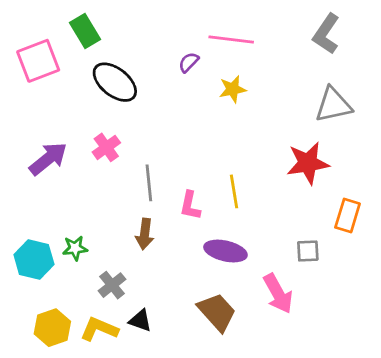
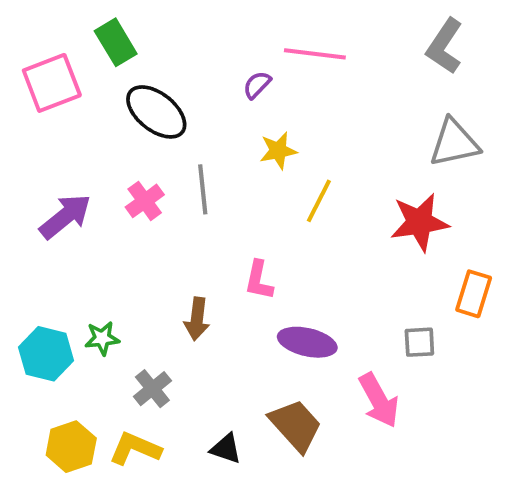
yellow star: (233, 89) -> (278, 151), moved
gray line: (149, 183) -> (203, 189), moved
yellow line: (234, 191) -> (319, 201), moved, turned 36
black triangle: (140, 321) -> (226, 449), moved

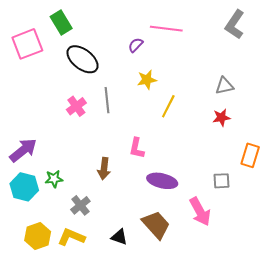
gray triangle: (454, 143) -> (225, 86), moved, size x0.7
purple arrow: (65, 216) -> (23, 150), moved
red star: (419, 222) -> (221, 117), size x0.6

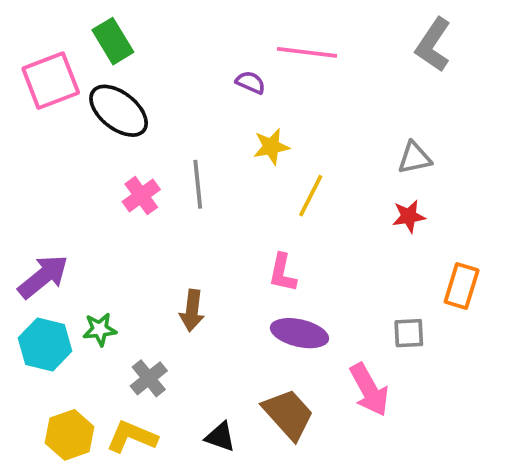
purple semicircle: (136, 45) -> (250, 82), turned 70
black ellipse: (83, 59) -> (119, 111), moved
pink L-shape: (137, 148) -> (283, 273), moved

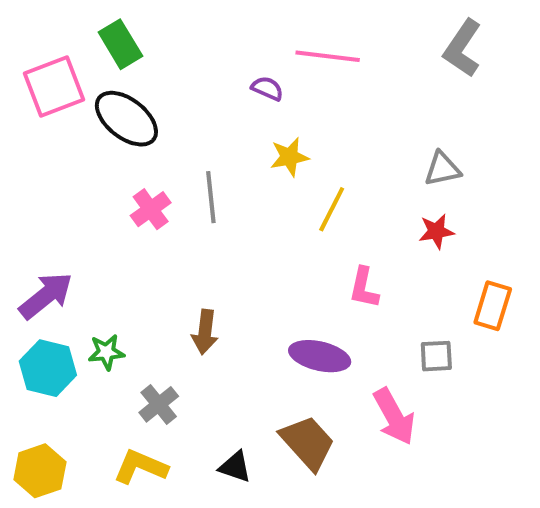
pink L-shape: (283, 273) -> (364, 288), moved
yellow hexagon: (70, 435) -> (40, 471), moved

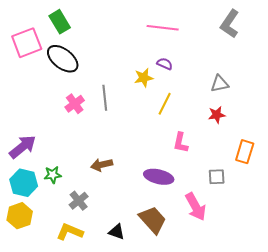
purple semicircle: (267, 88) -> (165, 64), moved
brown arrow: (205, 332) -> (102, 165), turned 70
yellow hexagon: (40, 471) -> (20, 216), moved

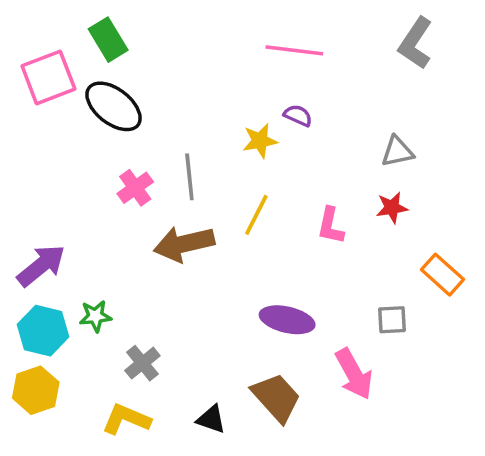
yellow line: (165, 104) -> (256, 215), moved
pink L-shape: (181, 143) -> (330, 226), moved
orange rectangle: (245, 152) -> (443, 275), turned -65
brown arrow: (102, 165) -> (184, 244), moved, size x1.5

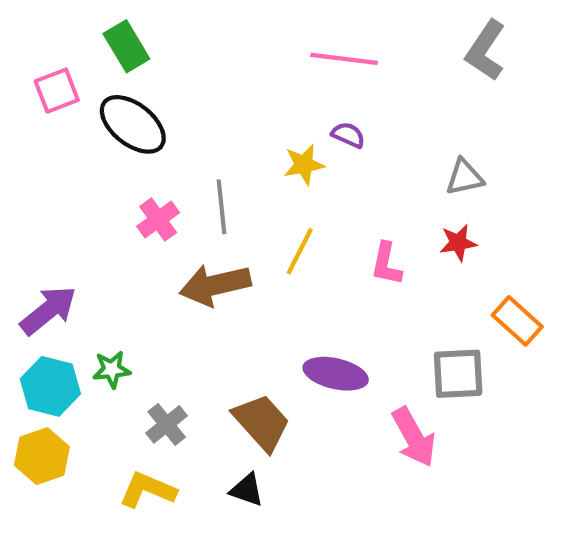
pink square: (48, 77) -> (57, 91), size x0.7
gray square: (392, 320) -> (458, 374), size x1.5
brown trapezoid: (276, 397) -> (262, 422), moved

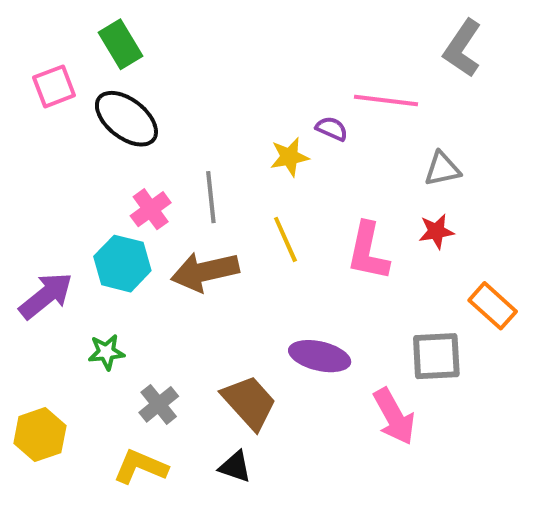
pink line: (344, 59) -> (386, 101), moved
yellow line: (300, 251) -> (285, 239), turned -51
pink L-shape: (386, 264) -> (368, 251), size x1.4
cyan hexagon: (50, 386) -> (122, 264), moved

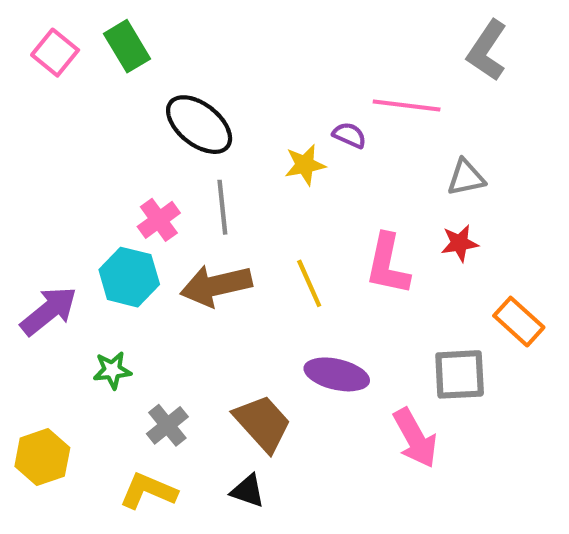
pink square: (54, 86) -> (55, 53), moved, turned -30
black ellipse: (126, 119) -> (199, 125), moved
yellow line: (285, 239) -> (309, 283), moved

